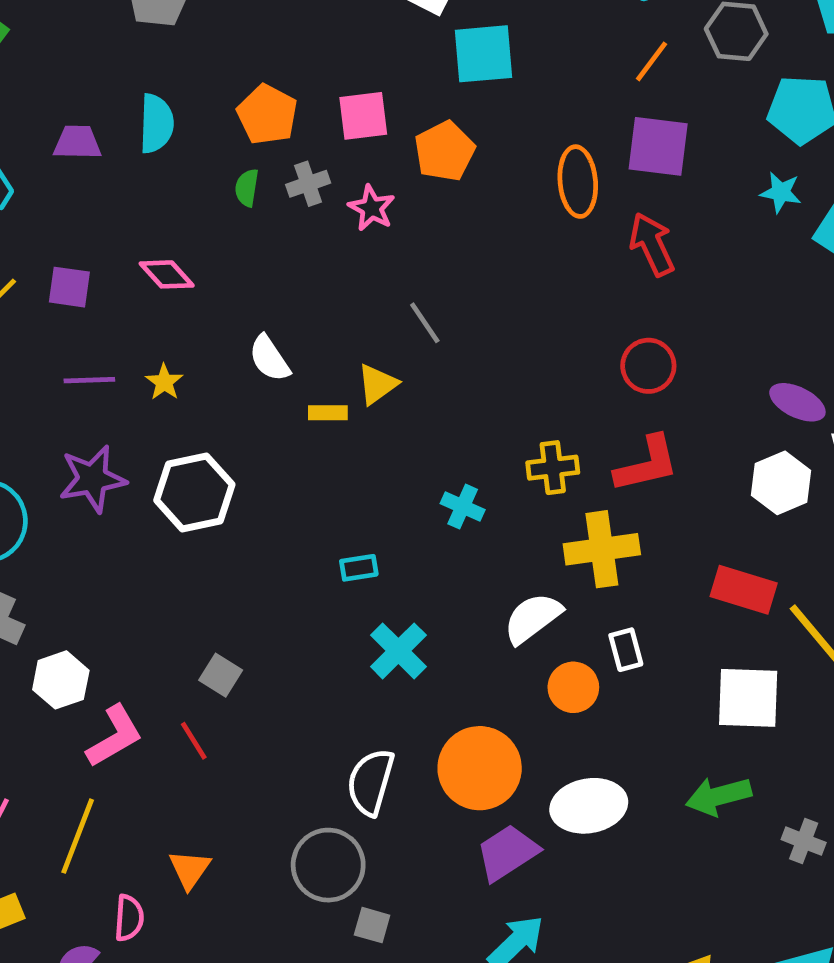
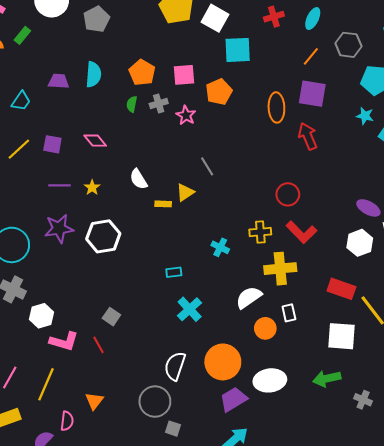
red circle: (648, 366) -> (288, 194), moved
red L-shape: (647, 464) -> (301, 232), turned 56
pink L-shape: (114, 736) -> (64, 341), turned 44

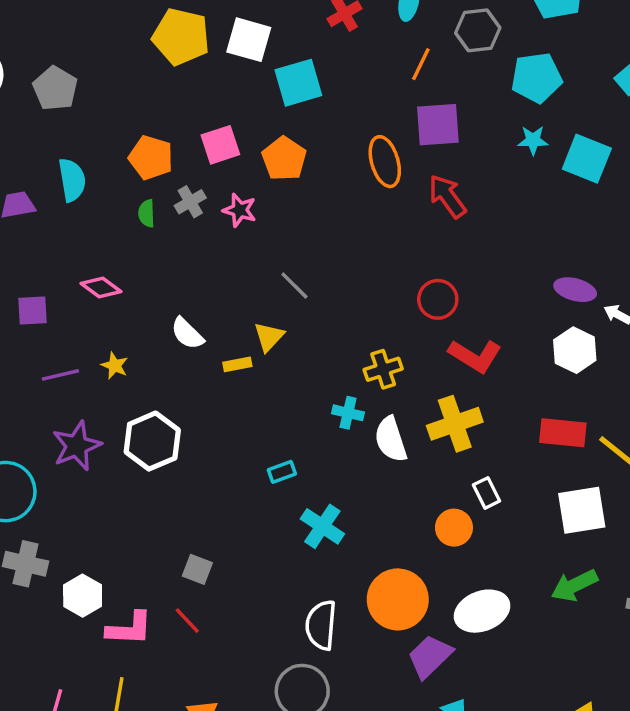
yellow cross: (260, 232) -> (383, 369), moved
white semicircle: (249, 297) -> (391, 439), moved, turned -60

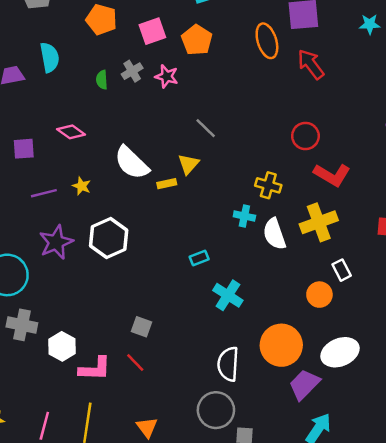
orange pentagon: (151, 158) -> (101, 20), moved
white semicircle: (187, 333) -> (132, 163), size x1.5
yellow cross: (383, 369) -> (268, 185), turned 35

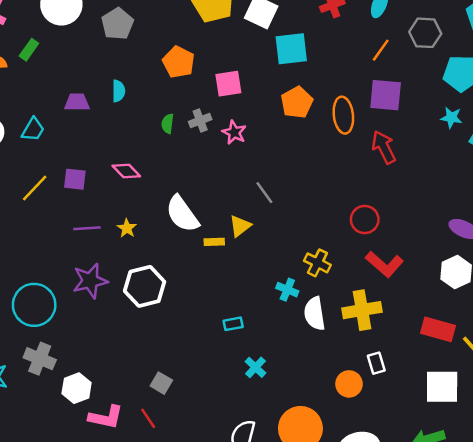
orange pentagon: (197, 40) -> (297, 102), moved
cyan semicircle: (50, 57) -> (119, 91), size x0.7
cyan cross: (228, 295) -> (255, 367), size x0.7

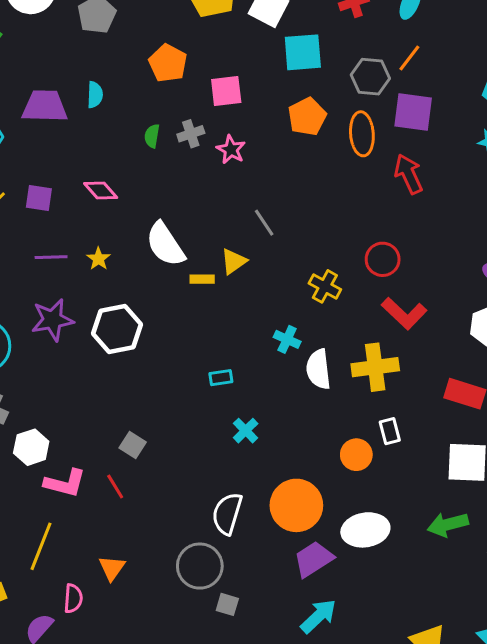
gray hexagon: (425, 33) -> (370, 77), moved
purple trapezoid: (77, 102) -> (45, 106), size x1.5
yellow cross: (317, 263) -> (325, 286), moved

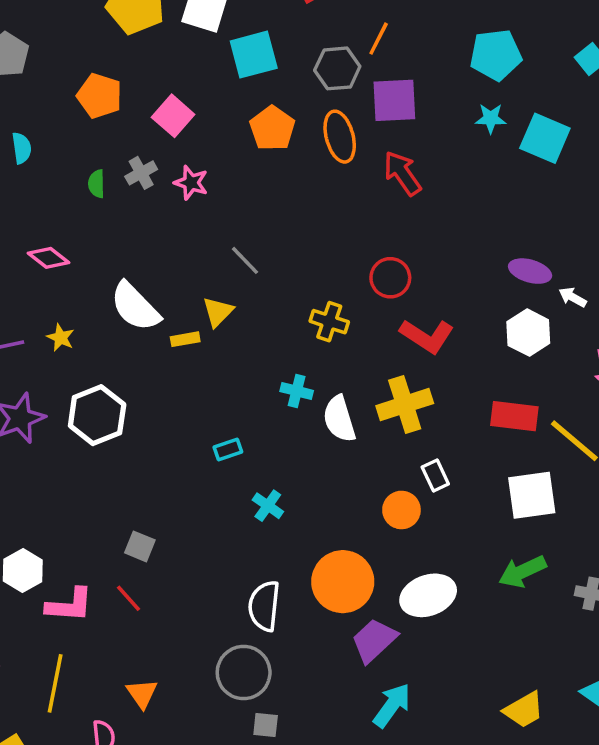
pink square: (226, 91) -> (173, 116), turned -32
gray square: (227, 604) -> (266, 725), moved

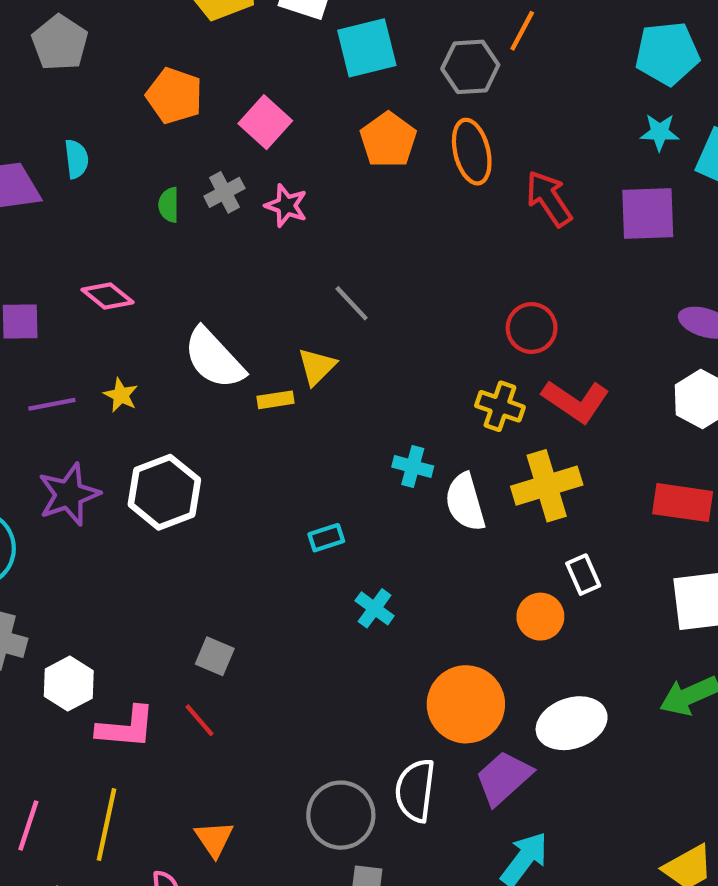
purple square: (394, 100) -> (648, 214), moved
yellow cross: (329, 322) -> (500, 406), moved
white semicircle: (264, 606) -> (415, 790), moved

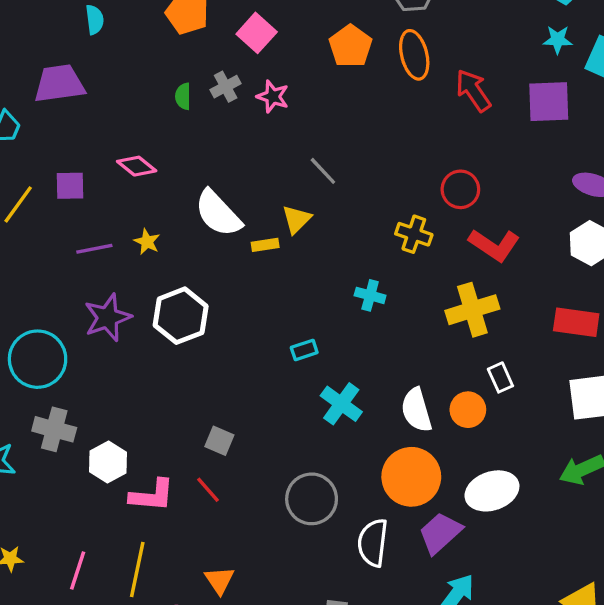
cyan semicircle: (76, 159) -> (95, 20), moved
yellow cross: (500, 406) -> (414, 234), moved
white semicircle: (465, 502) -> (416, 410), moved
cyan cross: (375, 608) -> (341, 404), size x1.4
gray circle: (341, 815) -> (312, 499), moved

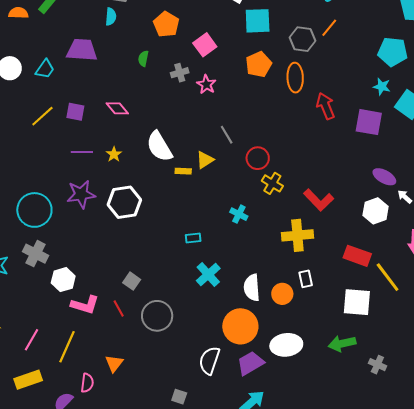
green semicircle: (183, 96) -> (143, 59), moved
red circle: (460, 189) -> (258, 158), moved
gray circle: (312, 499) -> (157, 316), moved

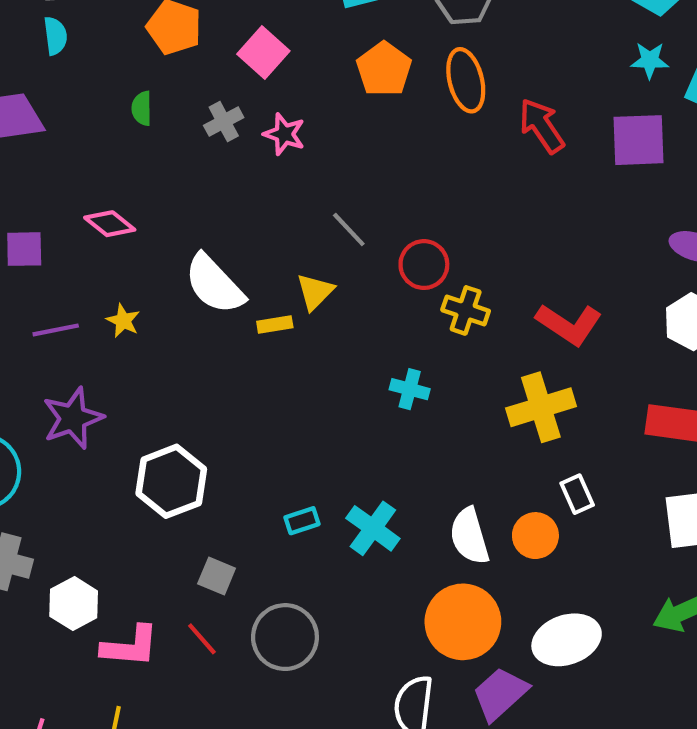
white hexagon: (124, 202) -> (171, 481), moved
cyan rectangle: (193, 238) -> (302, 521), moved

